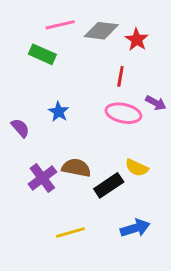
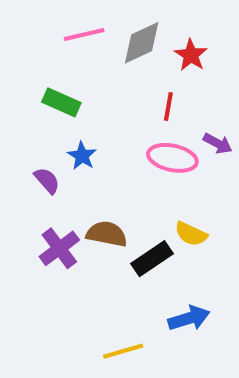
gray diamond: (101, 31) -> (142, 43), turned -32
green rectangle: (42, 54) -> (61, 102), moved
purple semicircle: (20, 128) -> (47, 180), moved
yellow line: (70, 232) -> (123, 351), moved

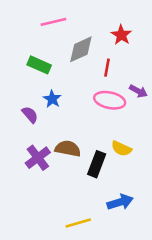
gray diamond: (142, 43) -> (81, 49), moved
black rectangle: (152, 259) -> (97, 164), turned -35

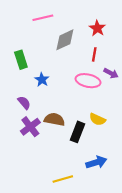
green rectangle: (39, 65) -> (21, 60), moved, turned 48
red line: (107, 68) -> (94, 54), moved
purple semicircle: (30, 115) -> (24, 103), moved

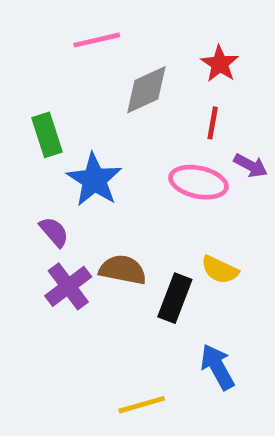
blue star: (42, 80) -> (94, 180), size x1.6
blue arrow: (96, 162) -> (217, 367), turned -102

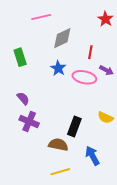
red star: (220, 64) -> (105, 19), moved
blue star: (94, 180) -> (58, 68), moved, size x0.7
brown semicircle: (123, 270) -> (58, 145), moved
yellow semicircle: (220, 270) -> (105, 117), moved
purple cross: (68, 286) -> (29, 121), turned -30

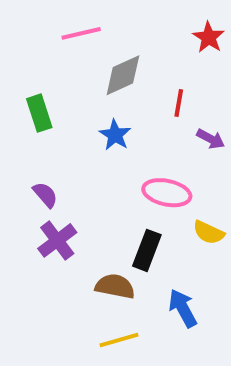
pink ellipse: (84, 77) -> (167, 193), moved
purple cross: (29, 121) -> (57, 240), turned 30

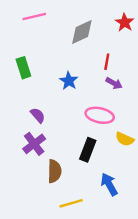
pink line: (81, 33) -> (34, 17), moved
gray diamond: (123, 75) -> (82, 32), moved
purple arrow: (211, 139) -> (114, 83), moved
purple semicircle: (45, 195) -> (38, 115), moved
brown semicircle: (115, 286) -> (54, 171), moved, turned 80

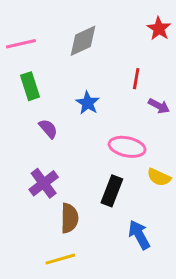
pink line: (34, 17) -> (21, 44), moved
gray diamond: (82, 32) -> (83, 41), moved
purple arrow: (114, 83) -> (159, 106), moved
purple semicircle: (38, 115) -> (48, 129), moved
yellow line: (71, 203) -> (60, 259), moved

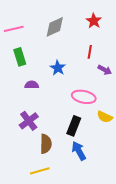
red star: (159, 29) -> (94, 21), moved
purple semicircle: (48, 129) -> (32, 85), turned -48
blue arrow: (139, 235) -> (79, 151), moved

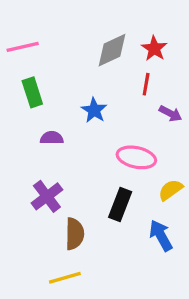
red star: (94, 21) -> (154, 48), moved
gray diamond: (55, 27) -> (112, 50), moved
yellow semicircle: (105, 117) -> (171, 190), turned 119
blue arrow: (79, 151) -> (161, 235), moved

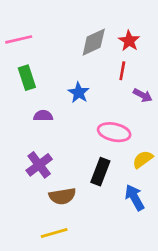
brown semicircle: (75, 234) -> (62, 196), turned 80

